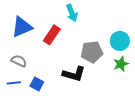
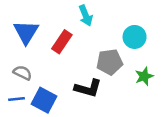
blue triangle: (22, 27) -> (26, 32), turned -35
cyan circle: (120, 41) -> (135, 37), moved
blue square: (37, 84) -> (44, 100), size x1.5

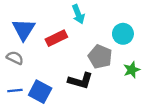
red rectangle: (62, 42) -> (56, 38), turned 30
gray pentagon: (110, 62) -> (100, 57), turned 30
gray semicircle: (22, 73) -> (15, 58), moved

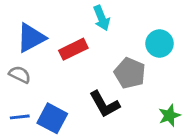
blue triangle: (24, 29) -> (31, 38), turned 30
green star: (132, 70) -> (169, 115), moved
black L-shape: (80, 81) -> (104, 104), turned 45

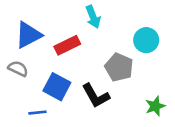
blue line: (20, 117) -> (37, 113), moved
blue square: (52, 118) -> (57, 87), moved

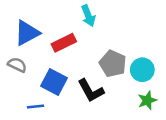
cyan circle: (146, 40) -> (142, 70), moved

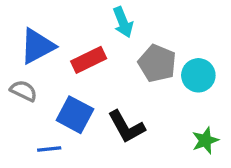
gray pentagon: (113, 64) -> (157, 63), moved
cyan circle: (142, 70) -> (198, 75), moved

